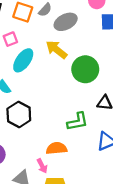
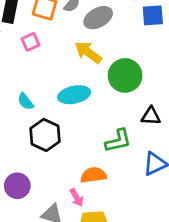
cyan ellipse: (23, 60) -> (74, 95), moved, turned 45

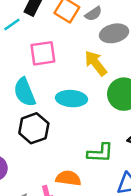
pink square: (31, 42) -> (43, 53), moved, size x1.5
cyan semicircle: (26, 102) -> (25, 92), size x1.6

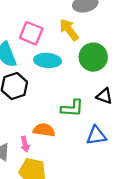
pink square: (43, 53) -> (31, 33), moved, turned 30

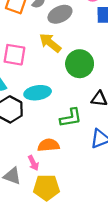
cyan ellipse: (48, 60) -> (38, 93), moved

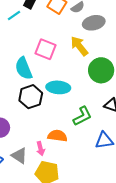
green L-shape: (71, 118) -> (82, 116), turned -30

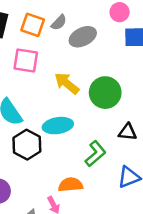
yellow arrow: (79, 46) -> (67, 83), moved
pink square: (46, 49) -> (26, 61), moved

